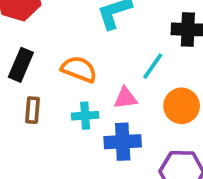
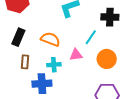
blue cross: (123, 142) -> (42, 84), moved

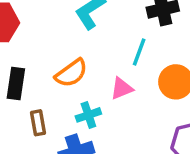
orange semicircle: (50, 39) -> (71, 73), turned 138

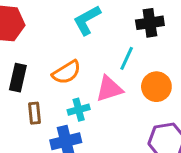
pink triangle: (122, 88) -> (109, 89), size x1.4

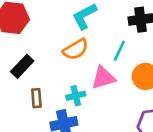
orange semicircle: (66, 72) -> (76, 49), moved
black rectangle: (18, 78) -> (22, 66), turned 30

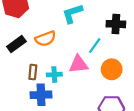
orange semicircle: (76, 49) -> (45, 39), moved
brown rectangle: (36, 98) -> (33, 72), moved

